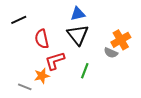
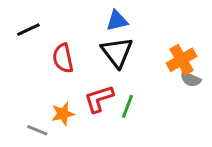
gray semicircle: (111, 53) -> (191, 79), moved
red L-shape: (55, 61) -> (99, 99), moved

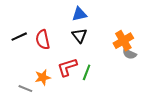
black line: (28, 30) -> (19, 37), moved
black triangle: (117, 52) -> (79, 36), size x0.7

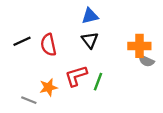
orange cross: (123, 41) -> (139, 46), turned 30

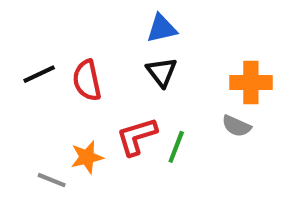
gray semicircle: (146, 61) -> (236, 126), moved

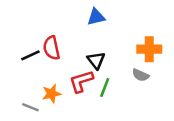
black triangle: (162, 72) -> (96, 60), moved
black line: (39, 74) -> (30, 55), moved

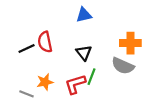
gray semicircle: (141, 75) -> (123, 66), size x1.5
red L-shape: (81, 81) -> (75, 84), moved

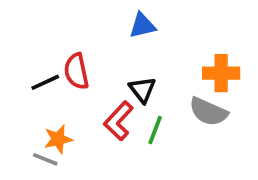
orange star: (45, 82) -> (58, 139), moved
red L-shape: (75, 84) -> (119, 121), moved, turned -30

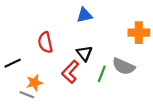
orange cross: (221, 73) -> (139, 33), moved
black line: (45, 82) -> (13, 63), moved
green line: (155, 130) -> (102, 74), moved

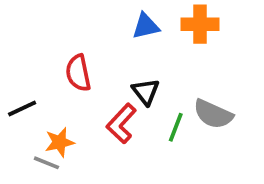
orange cross: (139, 33) -> (200, 24), moved

